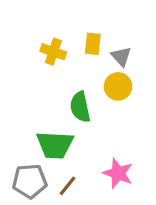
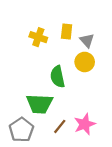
pink star: (118, 173) -> (85, 124), turned 30
gray pentagon: (30, 181) -> (21, 130), turned -30
brown line: (67, 186) -> (60, 126), moved

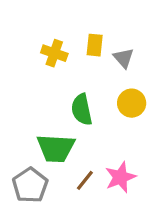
yellow circle: (85, 62) -> (132, 103), moved

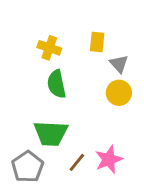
yellow rectangle: (95, 45) -> (97, 42), moved
gray triangle: (124, 58) -> (119, 64), moved
green semicircle: (82, 110) -> (57, 84), moved

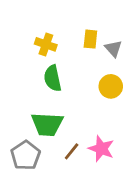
gray triangle: (119, 64) -> (113, 49), moved
pink star: (109, 159) -> (101, 149), turned -30

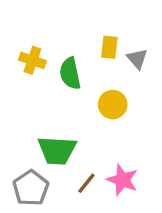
yellow cross: (46, 44) -> (32, 60), moved
green semicircle: (53, 78) -> (70, 73), moved
yellow circle: (111, 86) -> (113, 105), moved

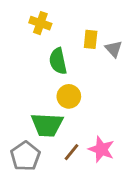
yellow cross: (32, 60) -> (40, 23), moved
yellow circle: (113, 105) -> (69, 96), moved

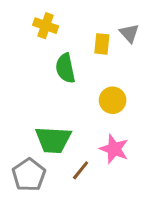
gray triangle: (114, 49) -> (129, 33), moved
yellow circle: (69, 96) -> (113, 100), moved
pink star: (101, 149) -> (114, 149), moved

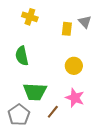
green semicircle: (65, 68) -> (22, 56), moved

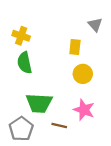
yellow cross: (30, 17) -> (21, 36), moved
yellow rectangle: (67, 29) -> (75, 47), moved
brown line: (53, 112) -> (59, 125), turned 64

